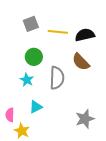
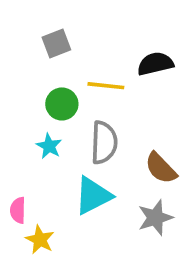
yellow line: (58, 32) -> (106, 86), moved
brown semicircle: (81, 62) -> (161, 168), moved
cyan triangle: (36, 107) -> (93, 196), moved, size x1.6

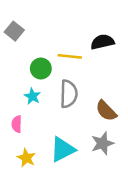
gray square: (56, 44) -> (14, 31), moved, turned -30
cyan triangle: (93, 196) -> (63, 149), moved
pink semicircle: (18, 210) -> (17, 124), moved

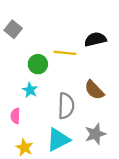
gray semicircle: (69, 94) -> (66, 106), moved
brown semicircle: (106, 111) -> (94, 90), moved

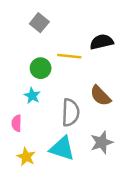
gray square: (13, 29) -> (39, 23), moved
cyan triangle: (58, 140) -> (62, 148), turned 45

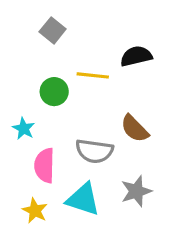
cyan star: (32, 96) -> (24, 129), moved
gray semicircle: (70, 112) -> (94, 151), turned 96
pink semicircle: (17, 123) -> (45, 166), moved, size x1.5

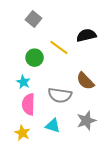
yellow line: (93, 75) -> (59, 47), turned 30
cyan star: (24, 129) -> (23, 82), moved
cyan triangle: (83, 199) -> (53, 126), size x0.7

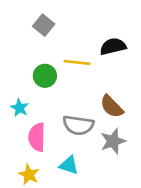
yellow line: (59, 47) -> (77, 62), turned -30
cyan star: (23, 82) -> (20, 108), moved
gray star: (86, 121) -> (113, 141), moved

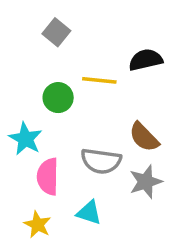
cyan star: (20, 108) -> (25, 139), size x1.4

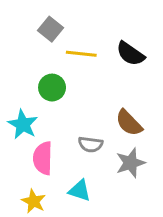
black semicircle: (146, 60) -> (130, 54), turned -132
yellow line: (99, 80) -> (81, 54), moved
gray semicircle: (101, 161) -> (90, 144), size x0.7

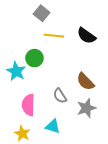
gray square: (50, 29) -> (42, 13), moved
cyan star: (23, 124) -> (16, 71), moved
gray semicircle: (90, 144) -> (60, 96), turned 49

